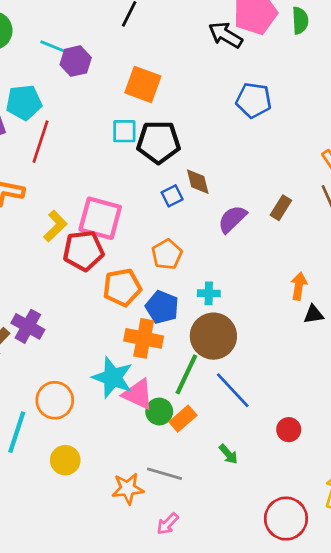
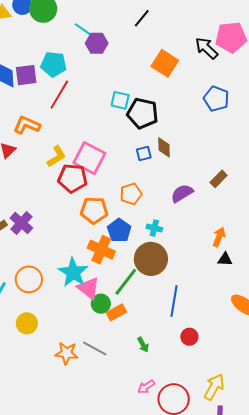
orange square: (143, 84) -> (165, 63), moved
purple semicircle: (232, 219) -> (182, 193), moved
blue line: (233, 390) -> (174, 301), moved, turned 40
pink arrow: (168, 524) -> (146, 387), moved

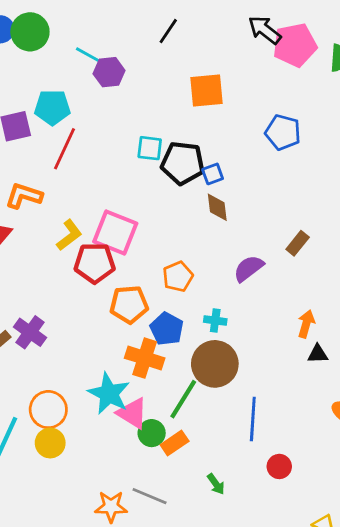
black arrow: (207, 48) -> (265, 30), moved
orange square: (165, 63) -> (207, 90), turned -32
blue square: (144, 153) -> (213, 174), moved
yellow circle: (27, 323) -> (50, 443), moved

